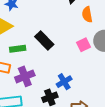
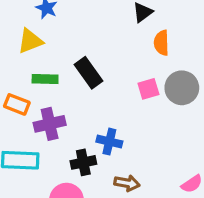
blue cross: (64, 82) -> (109, 142), turned 35

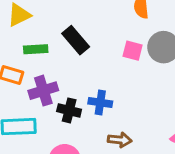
pink square: (148, 89) -> (133, 51), turned 36
black cross: (83, 162) -> (69, 110), moved, turned 30

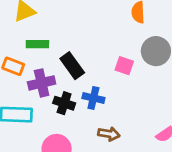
black rectangle: (76, 40) -> (72, 66), moved
pink square: (133, 51) -> (124, 66), moved

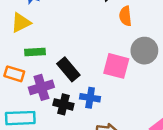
pink square: (124, 66) -> (116, 66), size x1.5

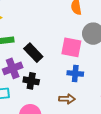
blue cross: (90, 98) -> (75, 73), moved

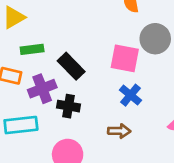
blue cross: (75, 73) -> (131, 95), turned 35

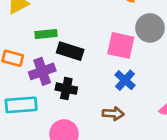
green rectangle: (32, 49) -> (46, 34), moved
black rectangle: (71, 66) -> (70, 51), turned -30

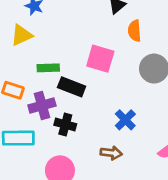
pink square: (121, 45) -> (100, 59), moved

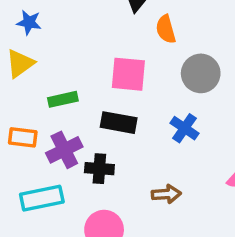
black rectangle: (72, 87) -> (119, 123), moved
blue cross: (125, 120) -> (185, 128), moved

